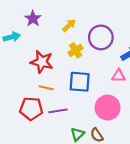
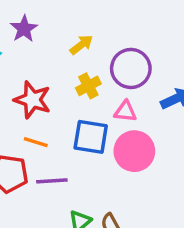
pink triangle: (119, 76) -> (125, 112), moved
pink circle: (108, 108) -> (134, 151), moved

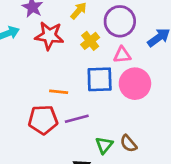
red star: (32, 100) -> (49, 36), moved

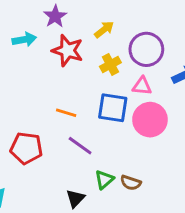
purple line: (77, 119) -> (80, 146), turned 40
red pentagon: (43, 120) -> (26, 148), moved
brown semicircle: (128, 143) -> (131, 183), turned -42

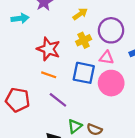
red star: (68, 51) -> (49, 49), moved

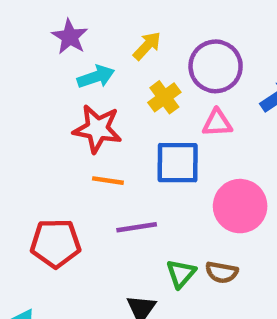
cyan arrow: (20, 18) -> (96, 77), moved
pink circle: (111, 83) -> (240, 206), moved
purple line: (58, 100) -> (137, 227), turned -36

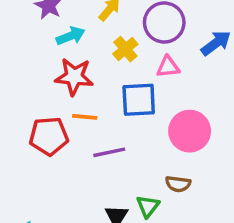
red pentagon: (55, 243) -> (49, 136), moved
green triangle: (181, 273) -> (148, 206), moved

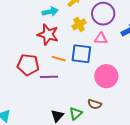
orange line: (85, 117) -> (59, 59), moved
purple line: (109, 152) -> (49, 77), moved

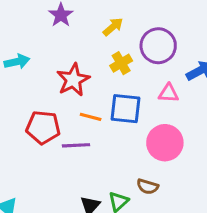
cyan arrow: (50, 12) -> (17, 62), moved
red star: (48, 35) -> (73, 80), turned 30
pink triangle: (101, 39) -> (169, 93), moved

